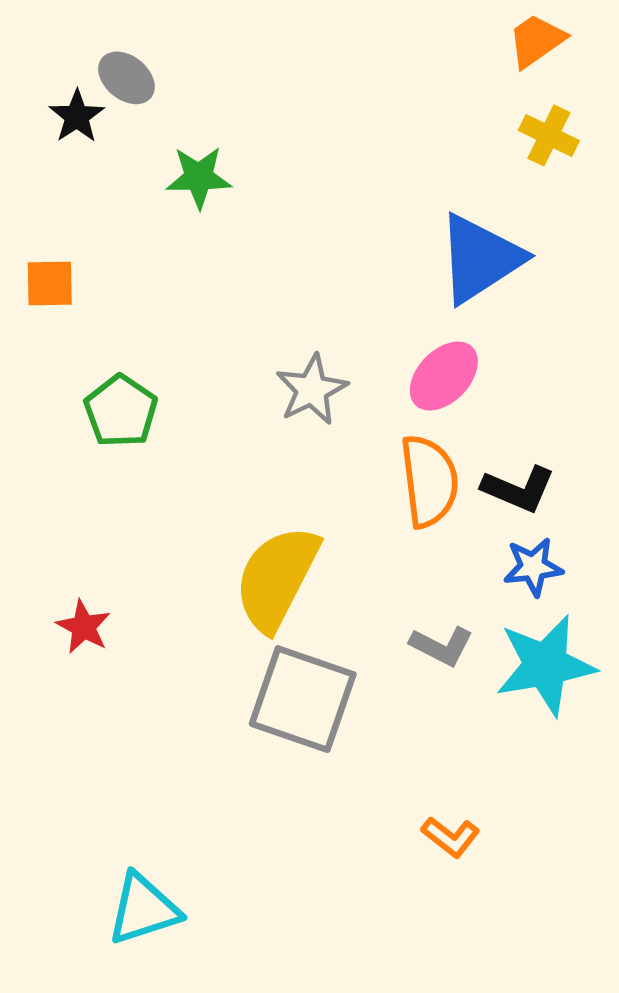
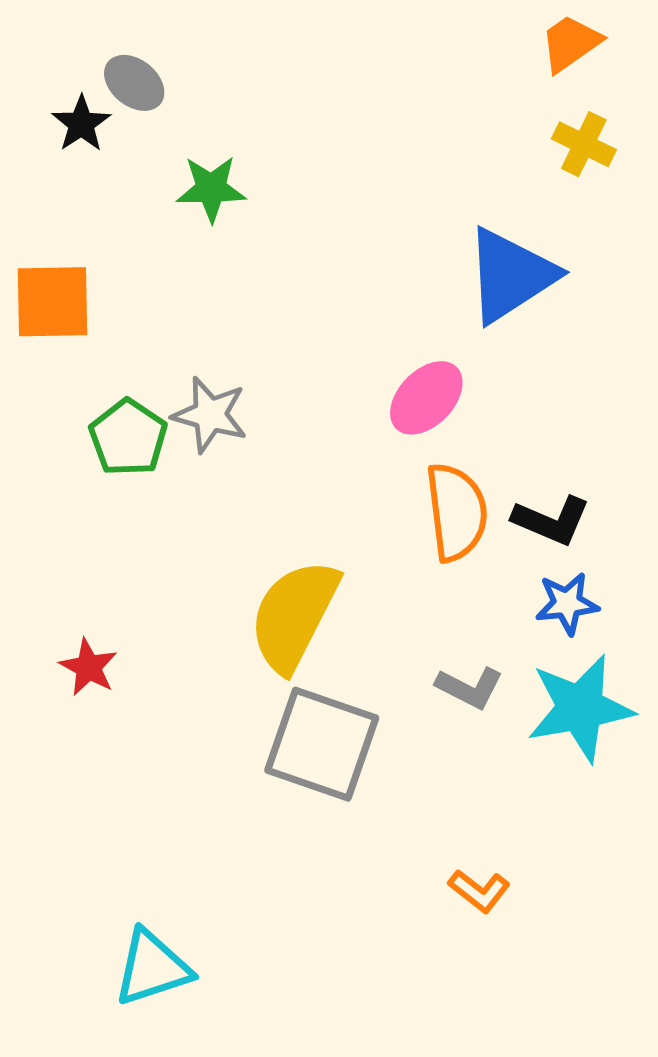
orange square: (50, 283) -> (52, 302), size x1.5
pink ellipse: (444, 376) -> (426, 398), moved
gray star: (312, 390) -> (210, 415), moved, turned -30

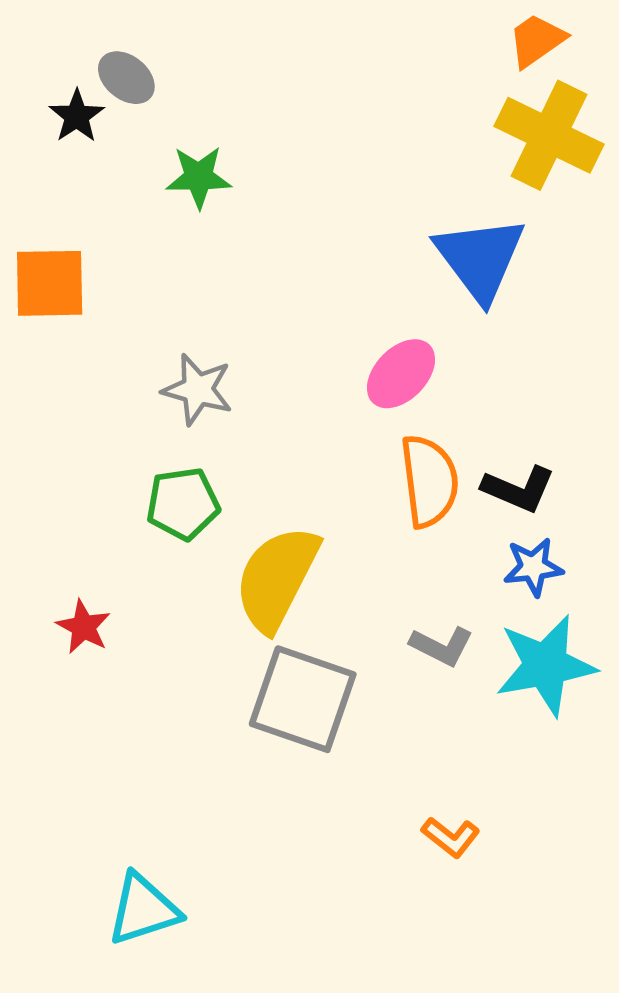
yellow cross: (584, 144) -> (549, 135), size x1.8
blue triangle: (510, 275) -> (480, 258), turned -34
green pentagon: (128, 438) -> (183, 504), moved, turned 30

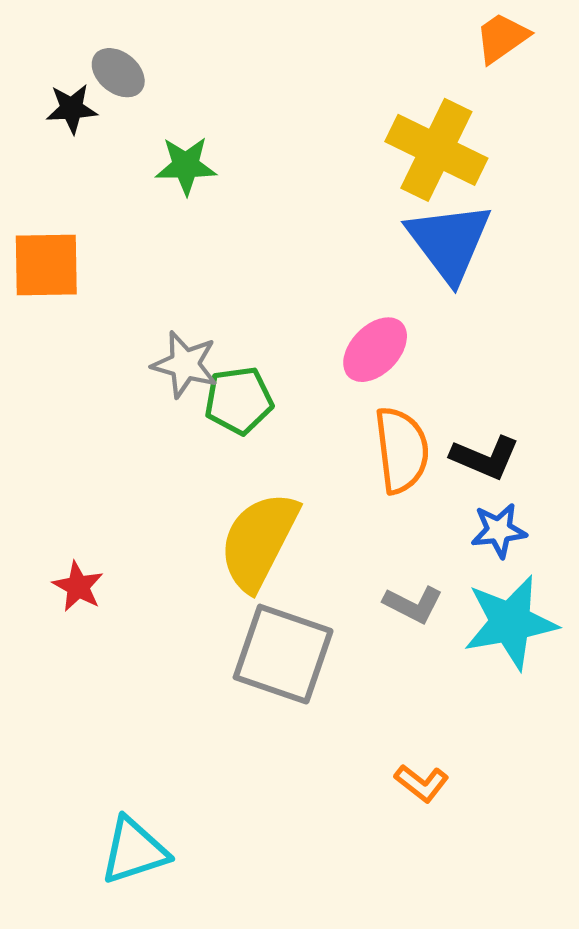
black star: (77, 116) -> (72, 109), turned 30
yellow cross: (549, 135) -> (436, 150), moved
green pentagon: (183, 504) -> (239, 400), moved

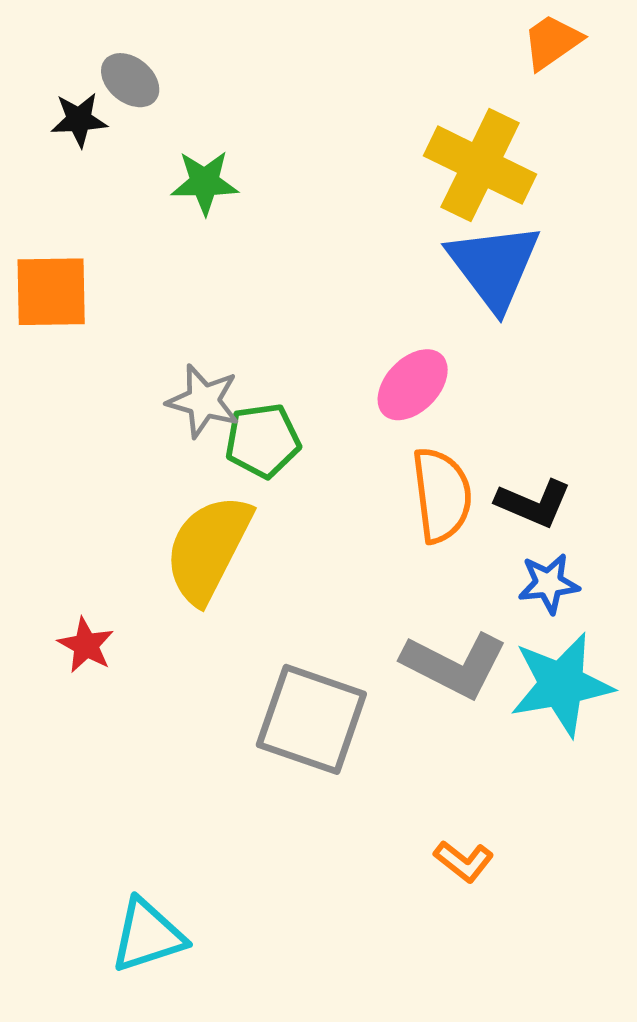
yellow semicircle: (259, 541) -> (208, 549), moved
gray L-shape: (413, 604) -> (454, 665), size x1.6

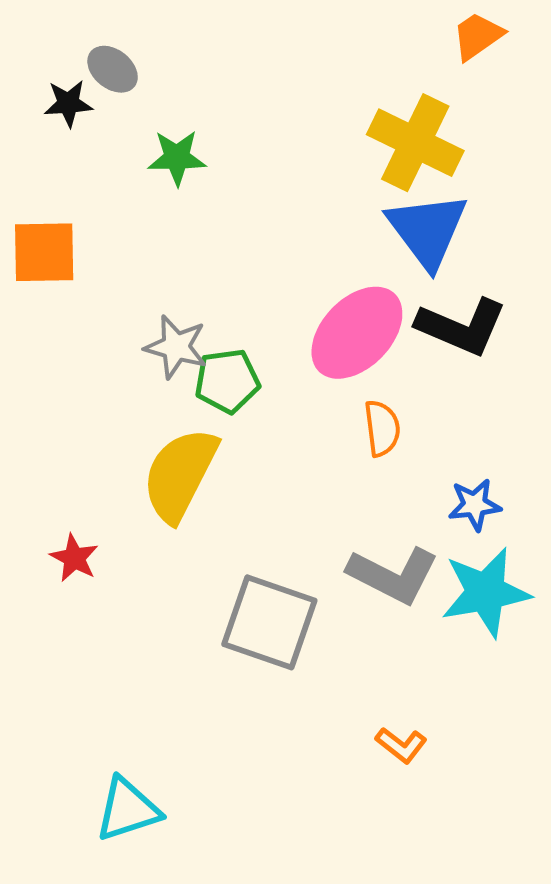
pink ellipse: (413, 385) -> (357, 333), size x1.5
orange semicircle: (442, 495) -> (382, 428), size x0.7
black L-shape: (533, 503) -> (462, 327), moved, size x1.4

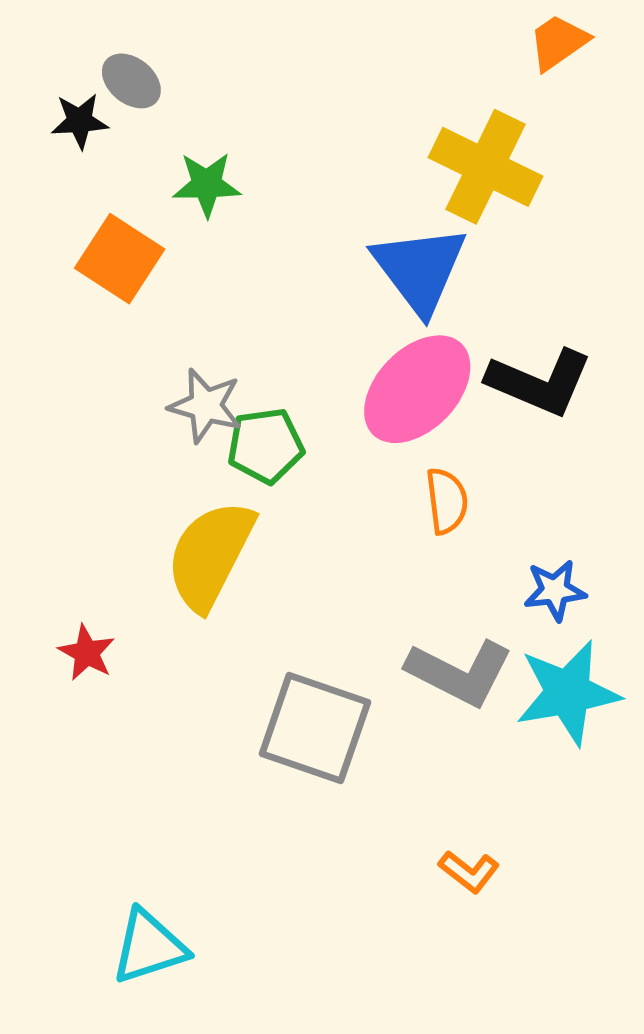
blue triangle: (427, 230) -> (420, 269), moved
orange square: (44, 252) -> (120, 259), moved, turned 34

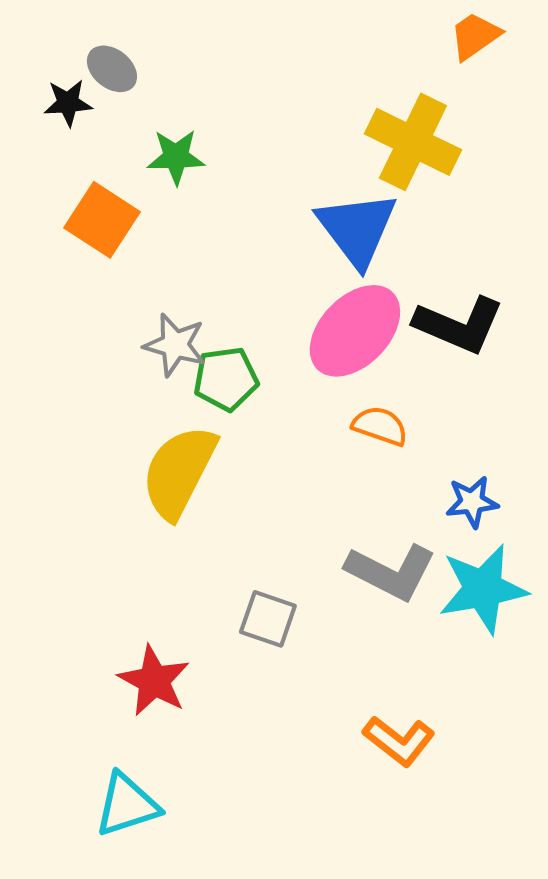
orange semicircle: (447, 501) -> (380, 426), turned -64
red star: (87, 653) -> (154, 681), moved, size x1.5
gray square: (315, 728) -> (268, 619), size x0.6
orange L-shape: (469, 872) -> (399, 741), size x1.4

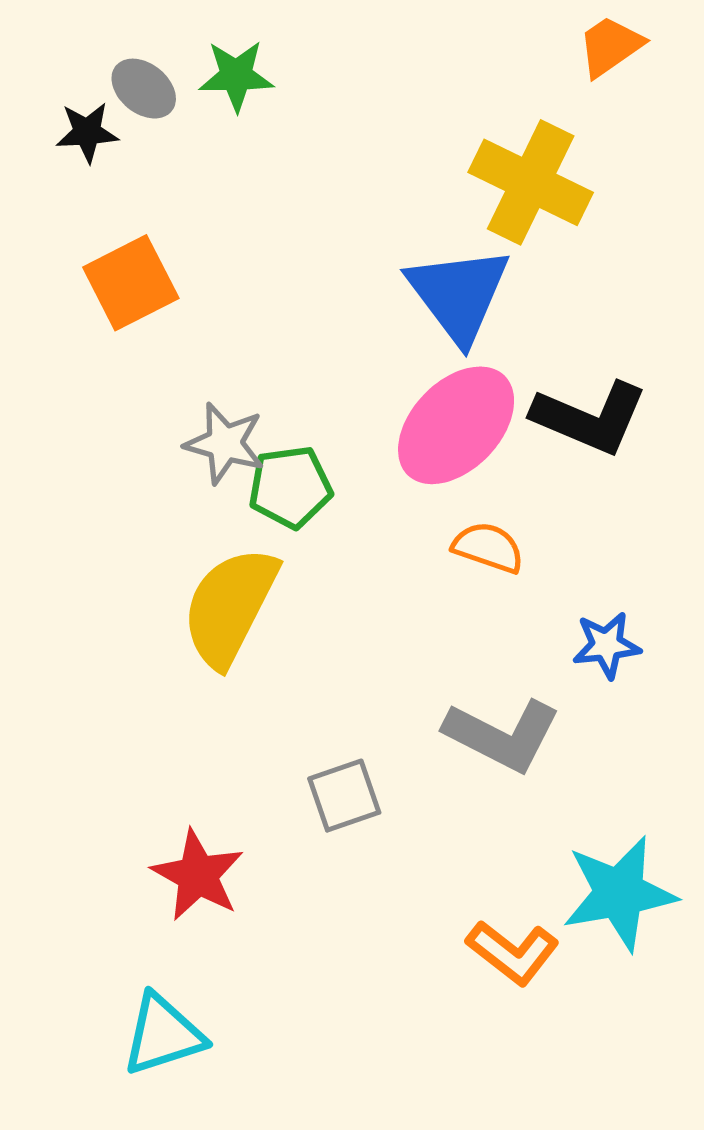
green star: (176, 157) -> (236, 76), moved
orange square: (102, 220) -> (131, 283), turned 30
cyan star: (483, 589) -> (619, 893), moved
gray square: (268, 619) -> (344, 796), turned -38

